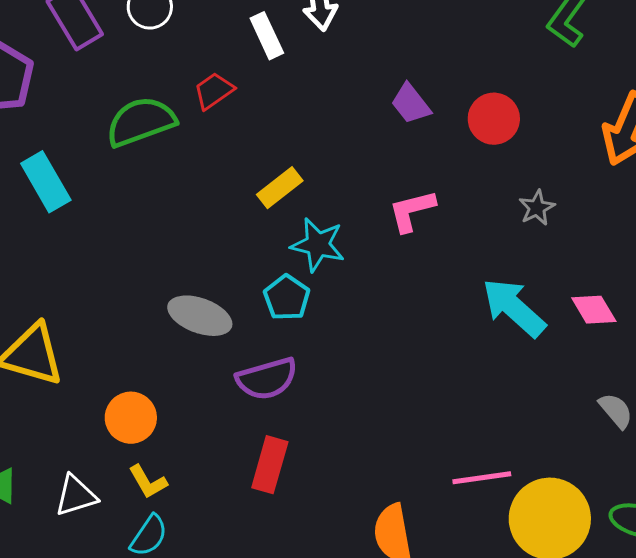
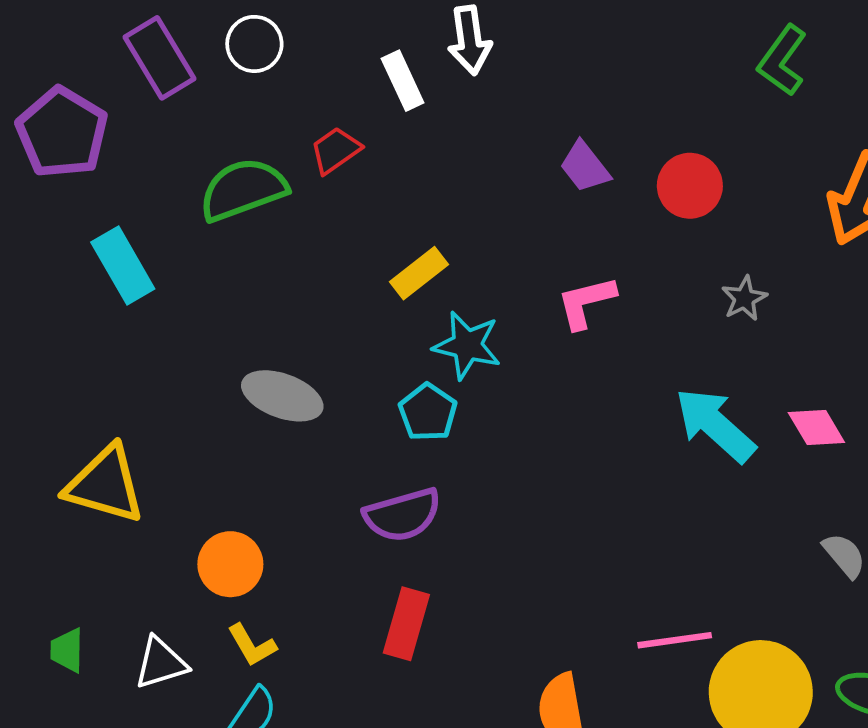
gray ellipse: (200, 316) -> (282, 396), moved

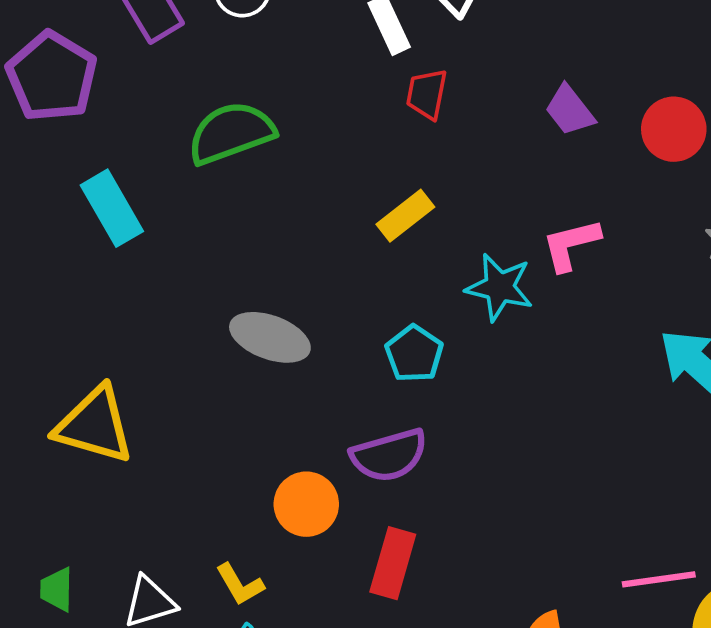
red trapezoid: (335, 150) -> (427, 94), moved, turned -44
cyan star: (467, 345) -> (499, 287), moved
orange circle: (230, 564) -> (306, 504), moved

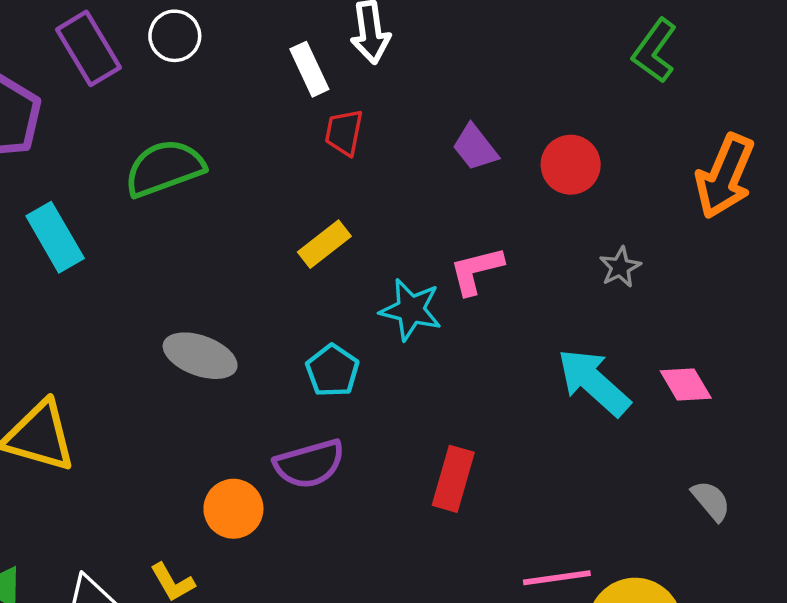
red rectangle: (393, 563) -> (453, 479), moved

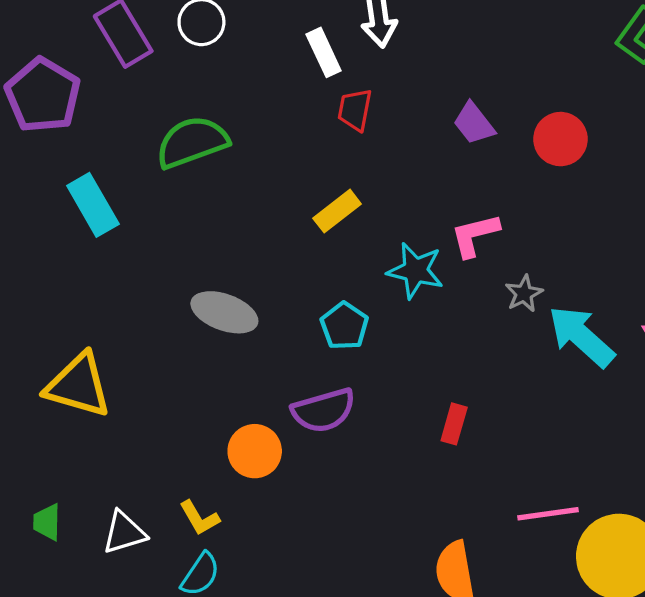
gray star: (620, 267) -> (524, 294), moved
red rectangle: (453, 479) -> (454, 424), size x0.7

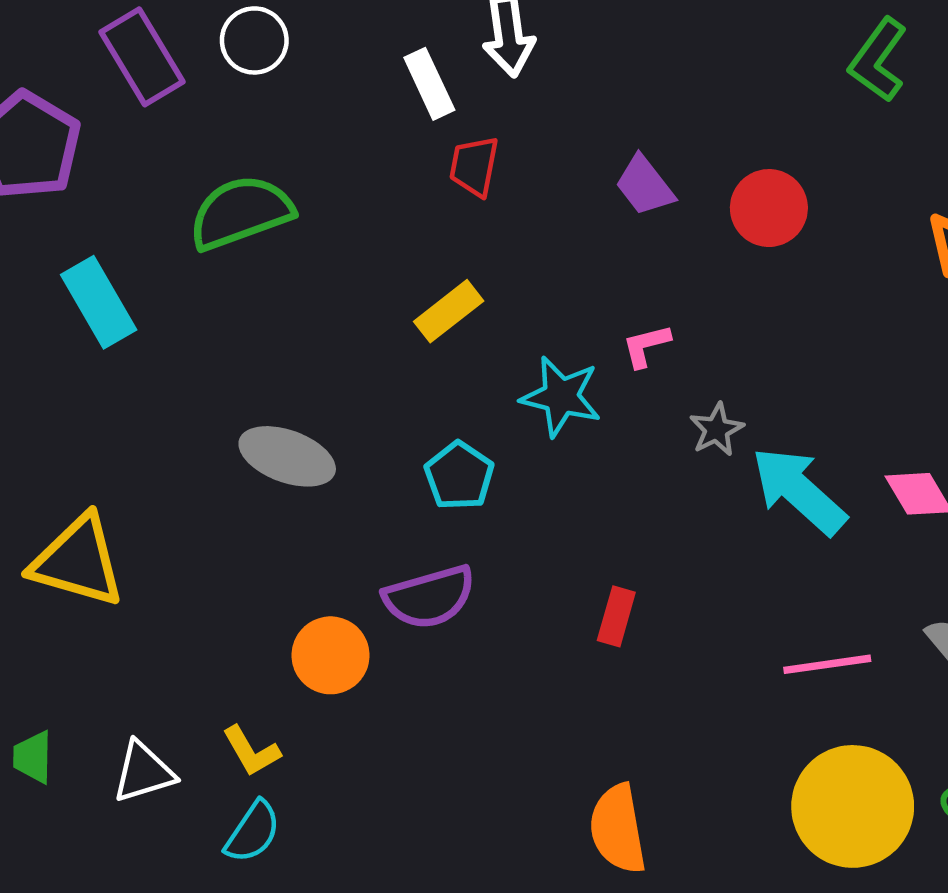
pink L-shape: (475, 235) -> (646, 346), size x0.7
pink line: (548, 514) -> (827, 664), moved

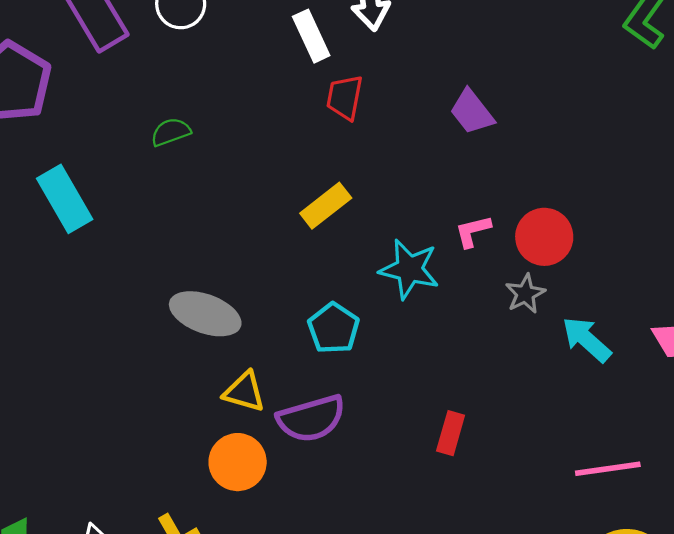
red circle: (769, 208) -> (544, 237), moved
green semicircle: (241, 212) -> (171, 132), size x0.5
cyan arrow: (799, 491) -> (587, 339), size x0.7
yellow triangle: (78, 561) -> (244, 392), moved, size x0.6

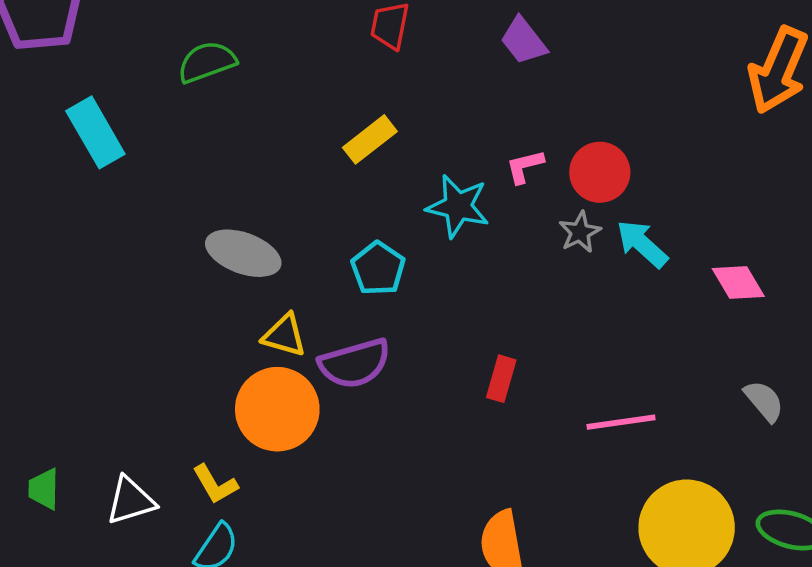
green semicircle: (171, 132) -> (207, 62), size x1.4
cyan arrow: (587, 339) -> (642, 244), moved
orange circle: (238, 462) -> (277, 409), size x1.4
pink line: (608, 469) -> (621, 422), moved

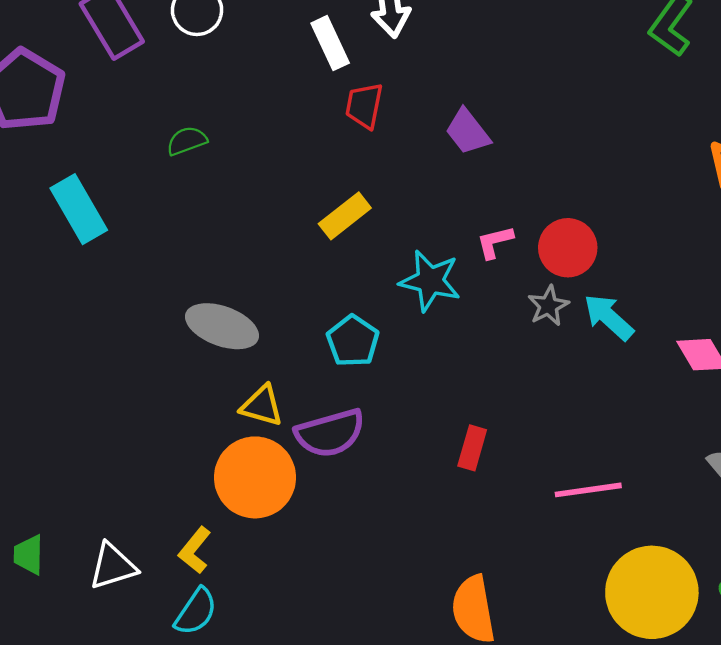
purple trapezoid: (524, 41) -> (468, 132), moved
green semicircle: (207, 62) -> (187, 141), size x0.7
yellow L-shape: (215, 484) -> (195, 550), turned 69

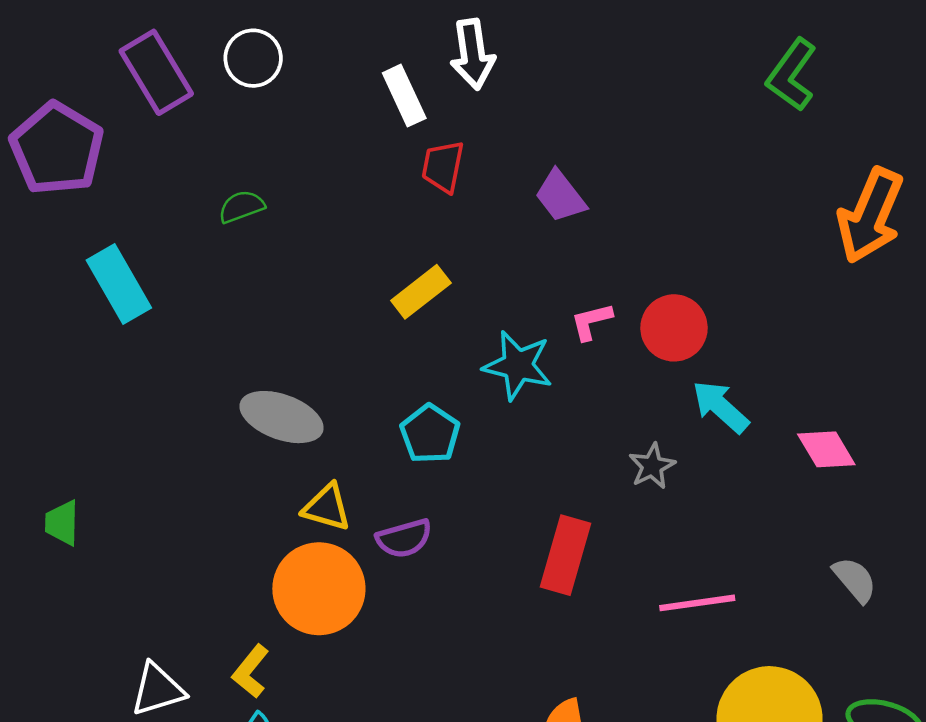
gray star: (548, 306) -> (652, 466), moved
purple semicircle: (330, 433) -> (404, 538), size x0.7
red rectangle: (472, 448) -> (566, 555), size x1.5
green trapezoid: (29, 555) -> (62, 523), moved

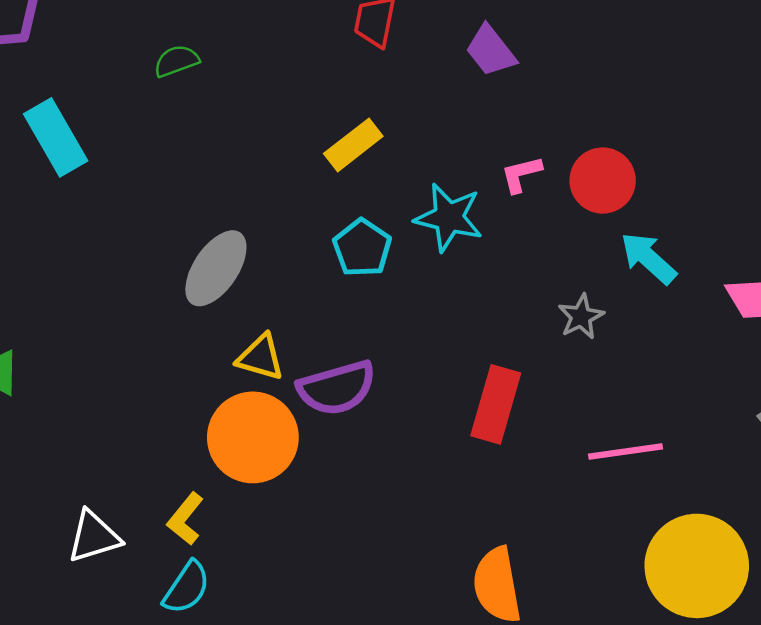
gray ellipse: (282, 417) -> (216, 268), turned -76
cyan pentagon: (430, 434) -> (362, 248), moved
purple semicircle: (404, 538) -> (337, 388), size x1.4

